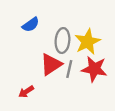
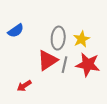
blue semicircle: (31, 25) -> (16, 31), moved
yellow star: (87, 42) -> (81, 39), size x0.7

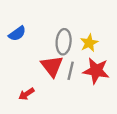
red triangle: (48, 60) -> (52, 66), turned -35

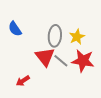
blue semicircle: (17, 34) -> (15, 29), turned 91
gray line: (71, 71) -> (61, 61), turned -63

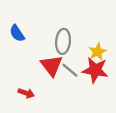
yellow star: (77, 37) -> (98, 52), moved
red arrow: (23, 81) -> (26, 93), turned -128

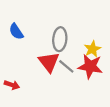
red arrow: (26, 93) -> (12, 85), moved

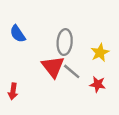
red star: (90, 66) -> (98, 84), moved, size x0.6
red arrow: (12, 85) -> (13, 91), turned 80

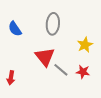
gray ellipse: (65, 42) -> (53, 24), moved
gray line: (72, 71) -> (61, 70), moved

